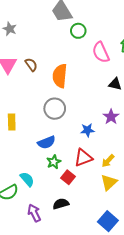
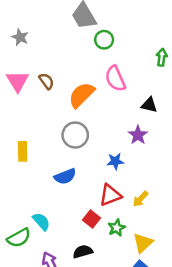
pink semicircle: (101, 52) -> (115, 79), moved
orange semicircle: (60, 76) -> (81, 95), turned 40
purple star: (111, 117) -> (138, 135), moved
green star: (54, 162) -> (117, 228), moved
yellow triangle: (109, 182) -> (143, 243), moved

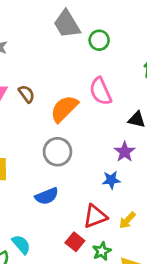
green circle: (104, 40) -> (99, 40), moved
blue star: (115, 161) -> (111, 180), moved

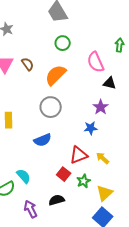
green circle: (99, 40) -> (63, 43), moved
pink semicircle: (100, 91) -> (96, 62), moved
yellow arrow: (127, 220) -> (103, 158), turned 88

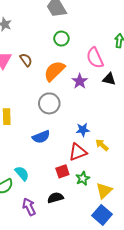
purple star: (101, 107) -> (80, 81), moved
blue star: (91, 128) -> (83, 130), moved
yellow arrow: (103, 158) -> (102, 145), moved
red square: (64, 174) -> (62, 171), turned 32

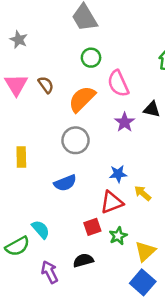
pink semicircle: (95, 58) -> (118, 83), moved
purple star: (80, 81) -> (125, 122), moved

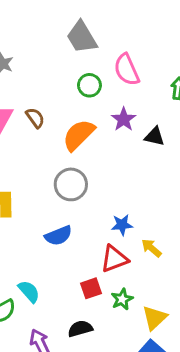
pink semicircle: (118, 83) -> (127, 70), moved
black triangle: (152, 109) -> (155, 136), moved
purple star: (125, 122) -> (124, 119), moved

